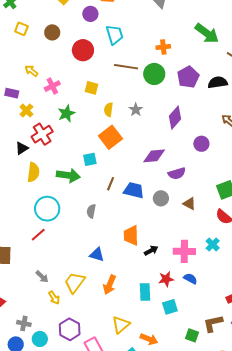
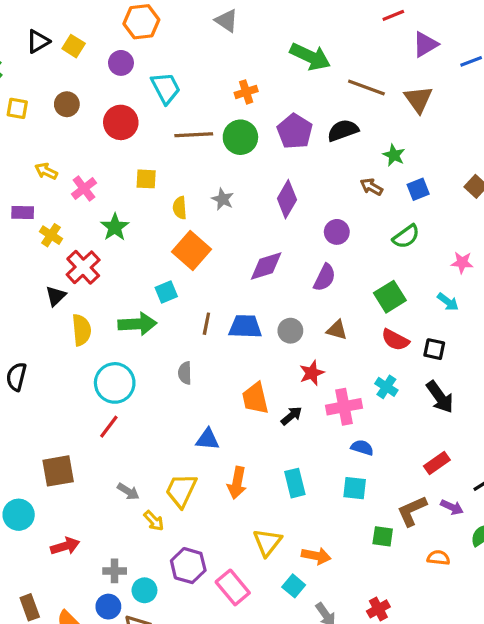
purple semicircle: (177, 173) -> (325, 278), moved, turned -36
red star: (166, 279) -> (312, 373), moved
cyan square: (170, 307) -> (355, 488), moved, turned 35

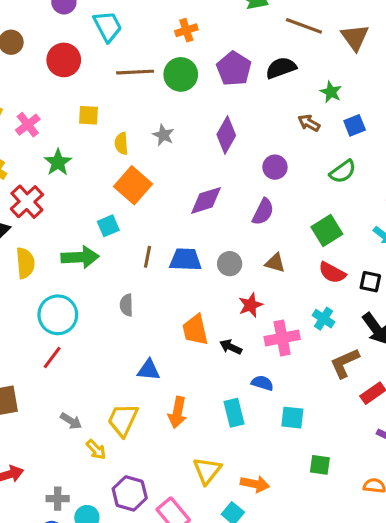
black arrow: (291, 416) -> (231, 347), turned -115
blue semicircle: (362, 448) -> (262, 383), moved
brown L-shape: (412, 511) -> (345, 363), moved

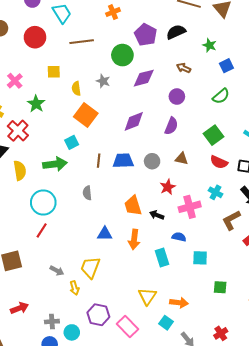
green circle: (181, 74) -> (122, 55), moved
brown arrow: (309, 123) -> (184, 68), moved
purple diamond: (226, 135) -> (144, 78), turned 50
orange arrow: (177, 412) -> (134, 239), moved
yellow arrow: (96, 450) -> (74, 288), turned 32

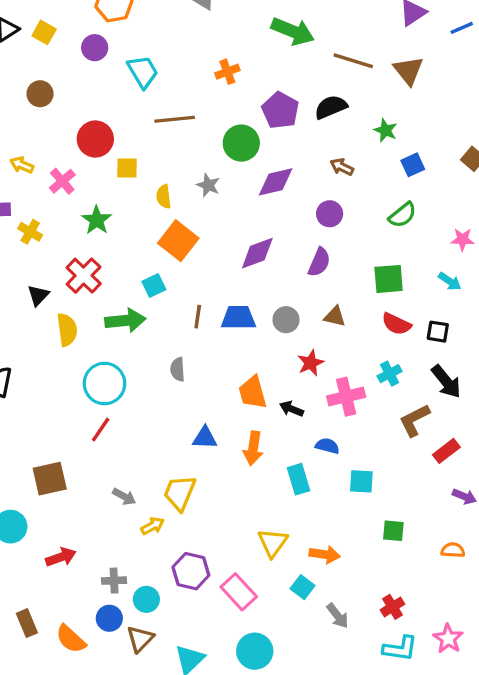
red circle: (35, 37) -> (95, 139), moved
red cross: (18, 131) -> (84, 276), moved
green square: (214, 135) -> (389, 279), turned 30
cyan cross: (215, 192) -> (390, 374), turned 32
yellow arrow: (74, 288) -> (153, 526), turned -104

